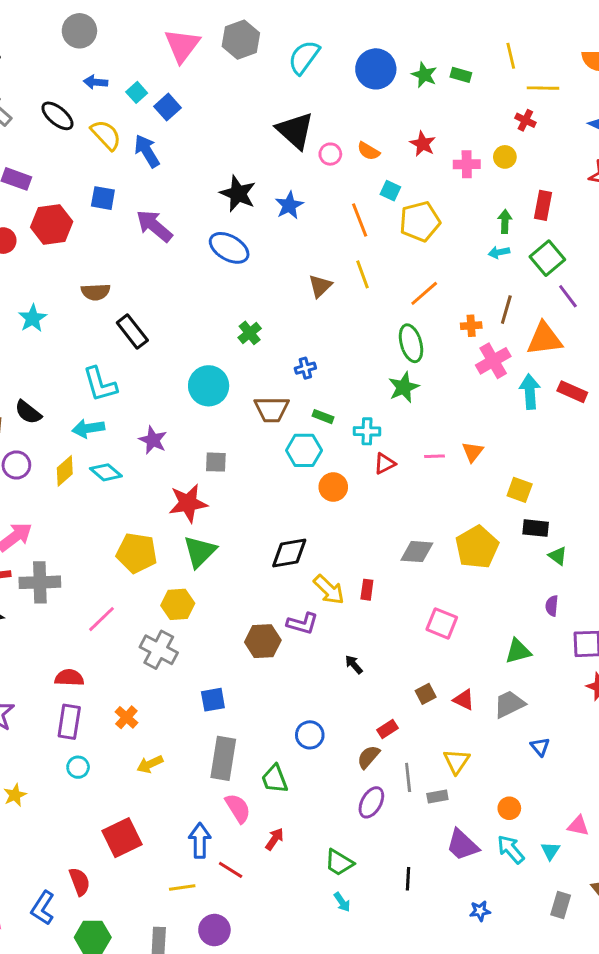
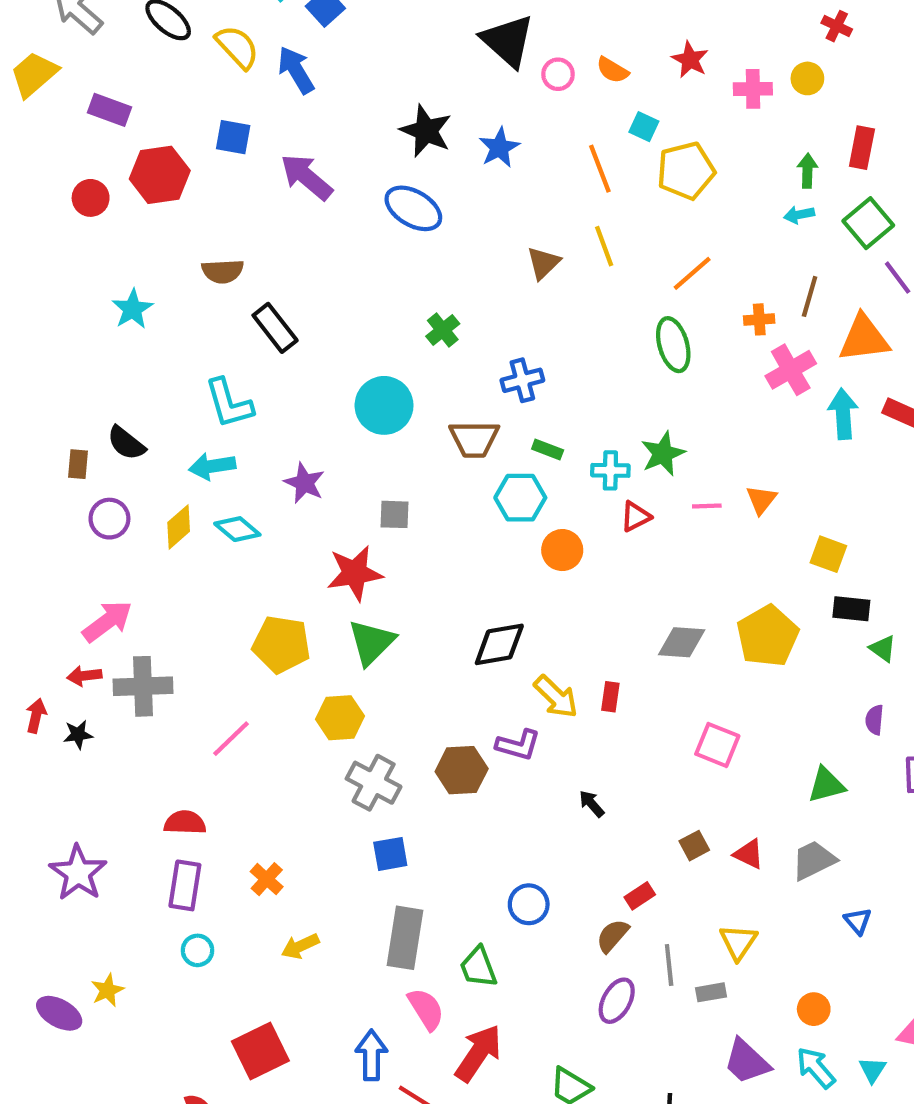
blue cross: (305, 368) -> (522, 380), size x1.4
green star: (404, 387) -> (663, 454), moved
gray cross: (159, 650) -> (374, 783), moved
red arrow: (275, 839) -> (478, 1053), size x1.8

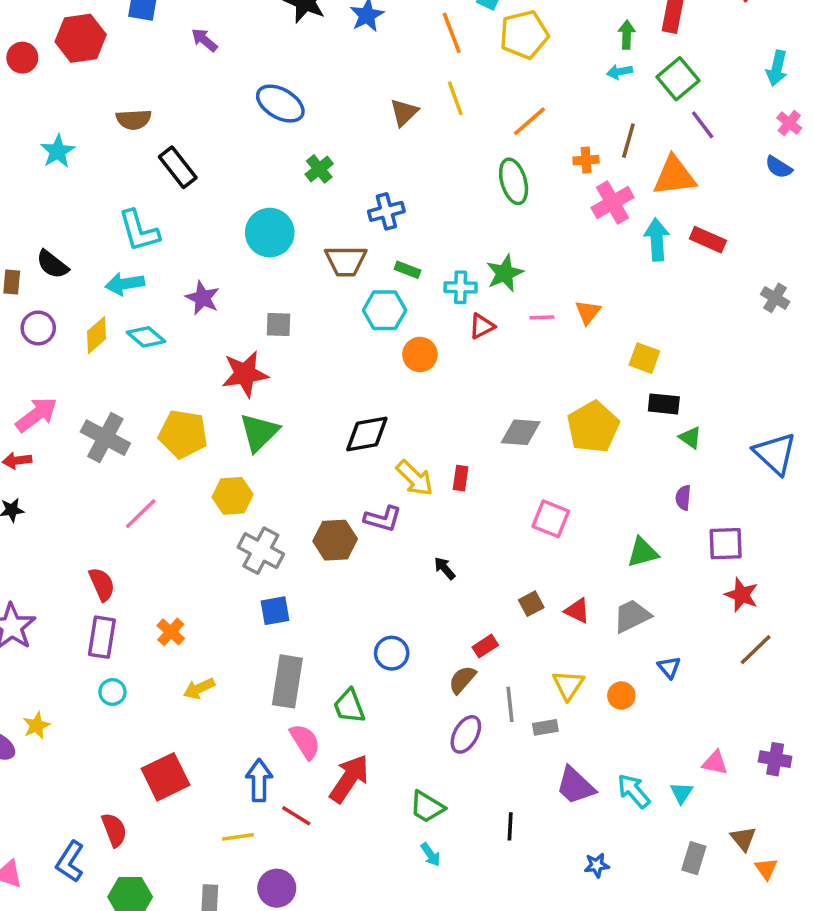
purple arrow: (306, 177) -> (204, 40), size x0.6
blue ellipse: (413, 208) -> (280, 104), moved
gray cross: (143, 686) -> (105, 438), moved, turned 30
red semicircle: (185, 823) -> (102, 584), turned 64
orange circle: (814, 1009) -> (621, 696), moved

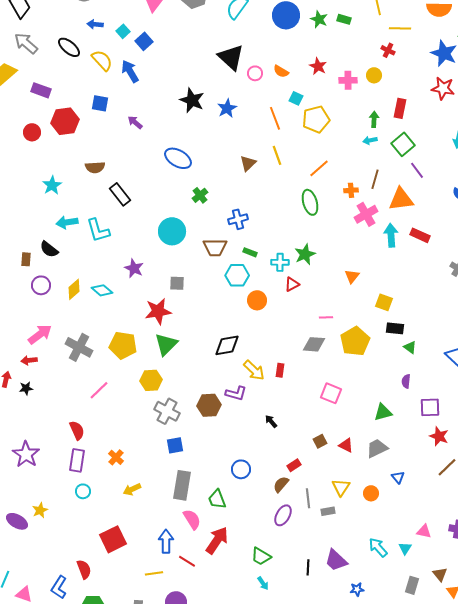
cyan arrow: (125, 284) -> (67, 222), moved
pink line: (542, 317) -> (326, 317), moved
purple trapezoid: (575, 786) -> (336, 560), moved

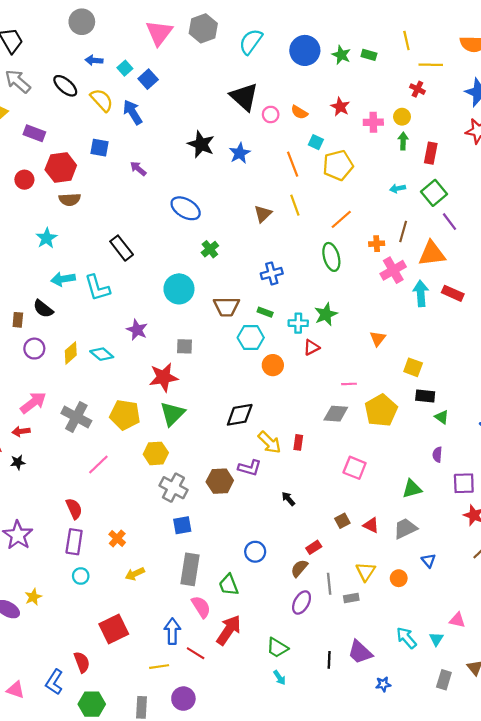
green arrow: (374, 119) -> (403, 141), moved
brown semicircle: (95, 167) -> (70, 200), moved
blue cross: (238, 219) -> (272, 273), moved

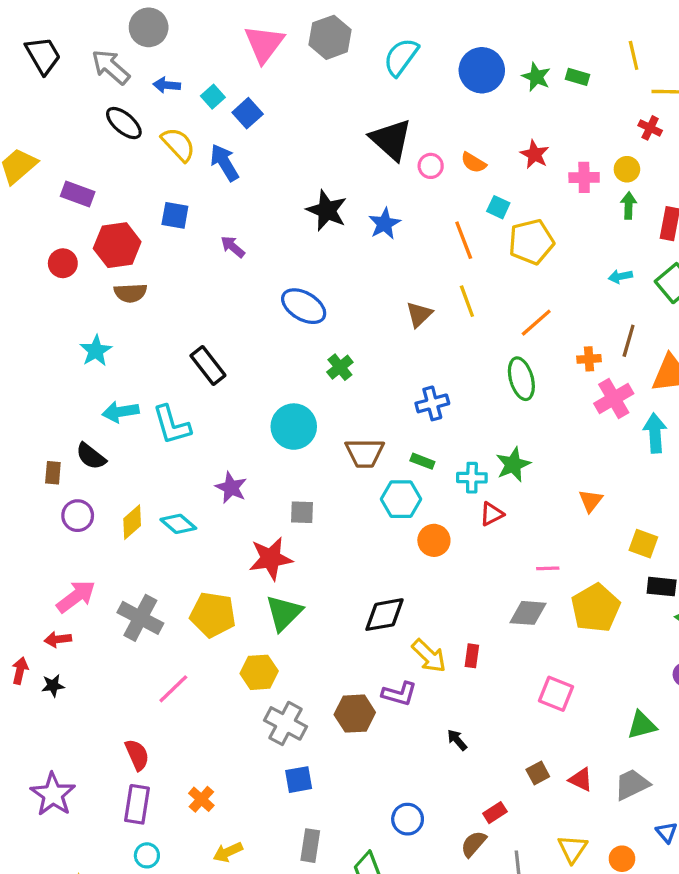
gray arrow: (18, 81) -> (111, 67), moved
gray rectangle: (190, 569) -> (310, 846), size x0.7

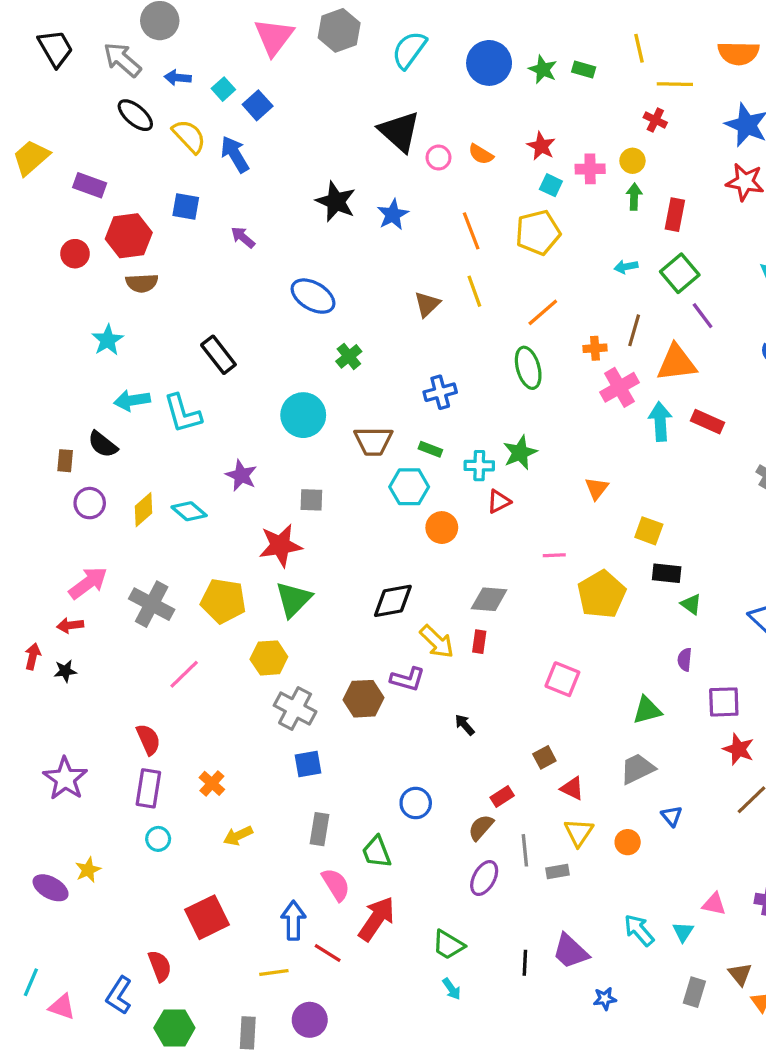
cyan square: (498, 207) -> (551, 185), moved
gray diamond: (528, 613) -> (489, 599), moved
red triangle: (581, 780) -> (572, 788), moved

